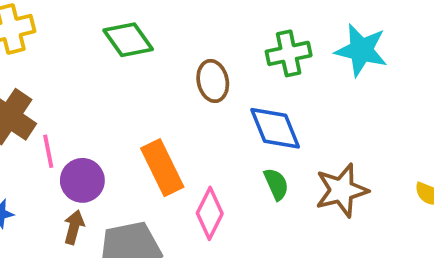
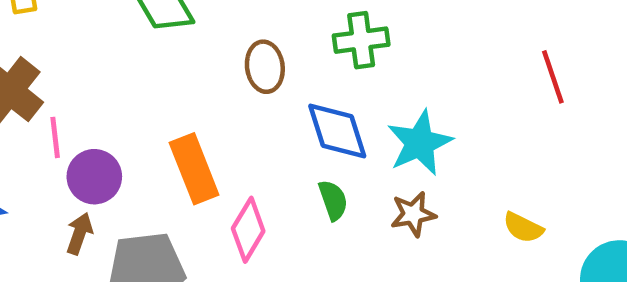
cyan star: (361, 50) -> (420, 143), moved, turned 30
brown star: (342, 190) -> (413, 214), size x0.7

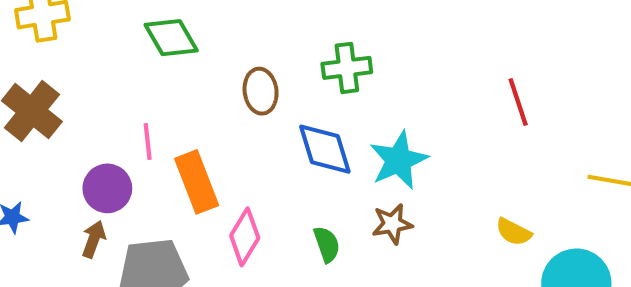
pink line: (55, 137) -> (148, 141), moved
green semicircle: (333, 200) -> (327, 244), moved
yellow semicircle: (523, 228) -> (514, 232), moved

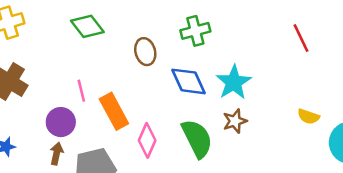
green semicircle: (327, 244) -> (197, 139), size x1.8

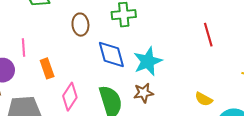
orange rectangle: (114, 111) -> (47, 68), size x0.7

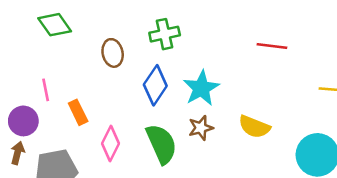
red line: (208, 35) -> (272, 46), turned -60
blue diamond: (111, 55) -> (155, 85), turned 56
yellow semicircle: (204, 99) -> (254, 127), moved, size x1.4

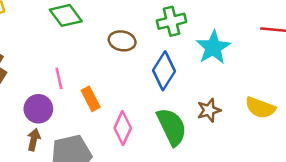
brown ellipse: (113, 53) -> (122, 41), turned -65
cyan star: (201, 88) -> (213, 47), moved

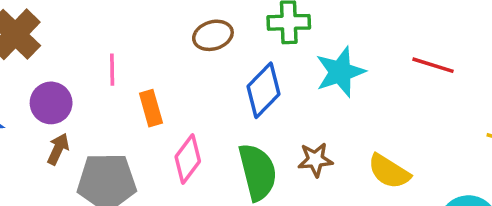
brown ellipse: (122, 41) -> (213, 35), turned -40
purple circle: (38, 109) -> (51, 103), moved

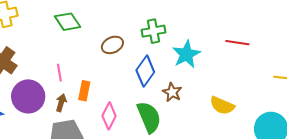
purple circle: (51, 103) -> (28, 96), size x1.4
orange rectangle: (151, 108) -> (84, 91), turned 36
brown arrow: (58, 149) -> (61, 103), moved
brown star: (315, 160) -> (172, 92), moved, turned -30

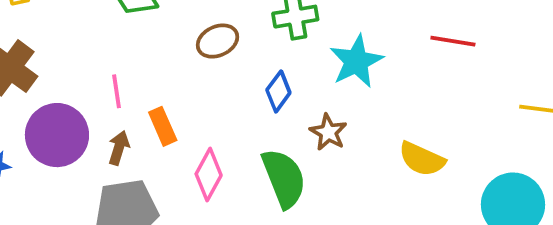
blue diamond: (145, 71) -> (278, 91), size x0.7
orange rectangle: (84, 91) -> (163, 126), turned -36

